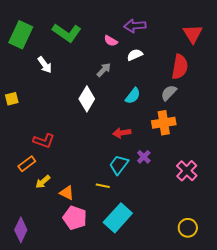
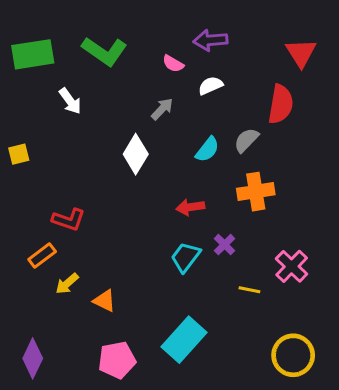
green rectangle: (21, 35) -> (33, 54), turned 56
gray semicircle: (169, 93) -> (246, 140), moved
yellow line: (103, 186) -> (249, 290), moved
pink pentagon: (75, 218) -> (117, 360), moved, turned -30
yellow circle: (188, 228) -> (293, 355), size x1.4

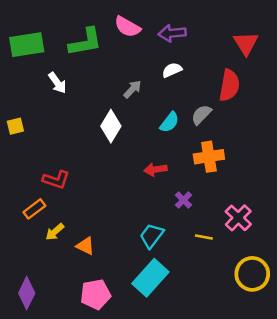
green L-shape: (104, 51) -> (85, 42), turned -45
pink semicircle: (173, 64) -> (127, 27), moved, size x1.5
cyan trapezoid: (186, 257) -> (152, 236), moved
yellow circle: (293, 355) -> (252, 274), moved

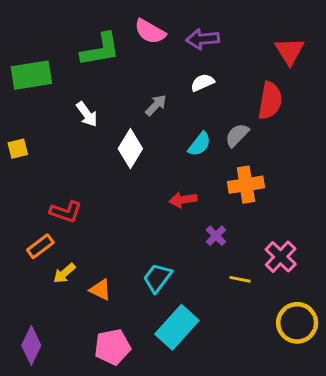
green rectangle: (27, 45) -> (31, 75), moved
white arrow: (57, 83) -> (87, 114), moved
cyan trapezoid: (152, 236) -> (157, 278), moved

